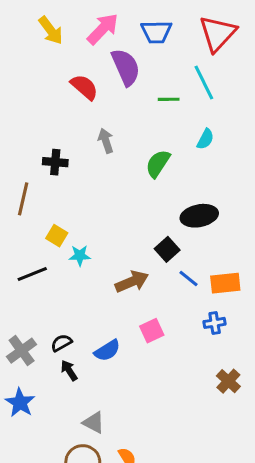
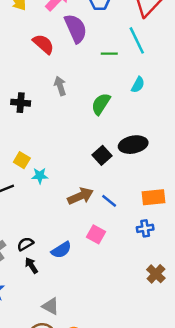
black square: (167, 249) -> (102, 155), moved
blue line: (189, 279) -> (109, 201), moved
pink square: (152, 331) -> (96, 234), turned -36

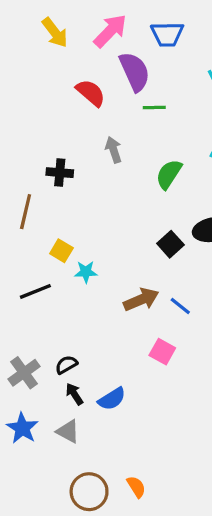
green line: (109, 54) -> (154, 107), moved
blue semicircle: (61, 250) -> (112, 399), moved
gray triangle: (51, 306) -> (68, 431), moved

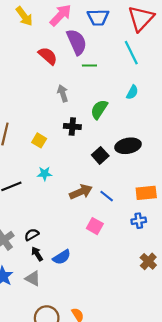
black cross: (60, 173) -> (72, 127), moved
yellow square: (61, 251) -> (39, 140), moved

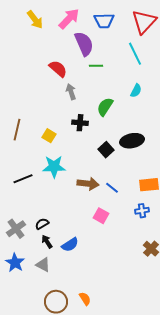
red semicircle: (48, 56) -> (58, 69), moved
cyan star: (45, 174) -> (54, 167), size x1.6
brown arrow: (81, 192) -> (88, 184), turned 30

